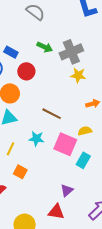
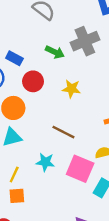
gray cross: (71, 52) -> (85, 41), moved
yellow star: (78, 75) -> (71, 89), moved
orange square: (20, 172) -> (17, 196), moved, turned -32

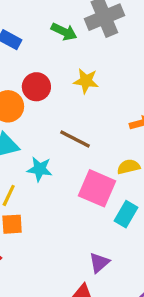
red circle: (33, 81) -> (36, 87), moved
cyan star: (45, 162) -> (40, 169), moved

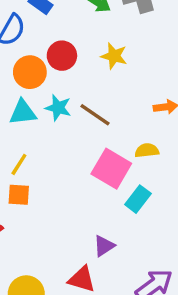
cyan star: (40, 169) -> (58, 108), moved

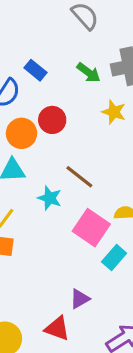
yellow star: (114, 56) -> (114, 112), moved
cyan star: (58, 108) -> (50, 198), moved

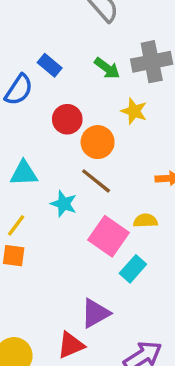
orange circle: (21, 133) -> (98, 142), moved
purple triangle: (80, 299) -> (95, 313), size x1.4
red triangle: (57, 328) -> (71, 345), turned -44

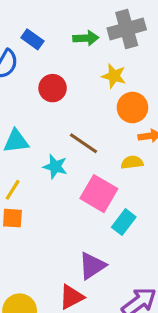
green arrow: (107, 68) -> (86, 38), turned -35
orange circle: (98, 142) -> (132, 107), moved
yellow semicircle: (145, 221) -> (132, 162), moved

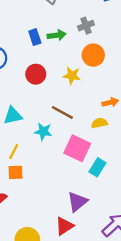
gray cross: (127, 29) -> (86, 26), size x0.6
blue rectangle: (32, 39) -> (35, 37), moved, turned 42
yellow star: (114, 76) -> (72, 76), moved
orange circle: (132, 107) -> (93, 55), moved

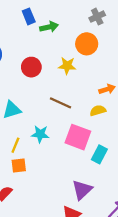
gray cross: (86, 26) -> (97, 17), moved
blue rectangle: (35, 37) -> (29, 16), moved
cyan star: (43, 132) -> (40, 134), moved

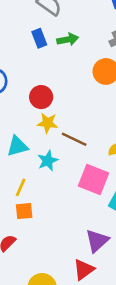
green arrow: (49, 27) -> (68, 39), moved
yellow star: (67, 66) -> (48, 123), moved
cyan star: (40, 134) -> (48, 161), moved, turned -30

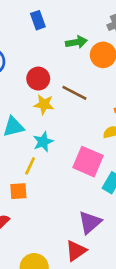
green arrow: (68, 39) -> (76, 42), moved
brown line: (74, 139) -> (74, 93), moved
yellow line: (21, 187) -> (30, 166), moved

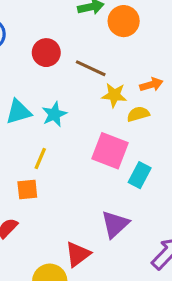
yellow star: (44, 104) -> (114, 95), moved
cyan star: (43, 142) -> (54, 114), moved
red triangle: (76, 251) -> (78, 254), moved

